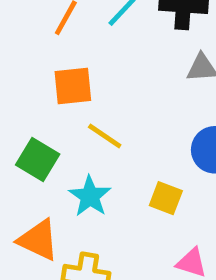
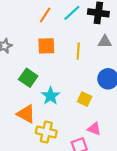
yellow line: (105, 136) -> (78, 51), moved, turned 56

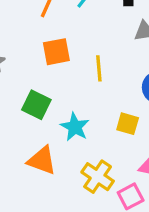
yellow line: (78, 51) -> (99, 68), moved
yellow cross: (46, 132) -> (98, 177), moved, turned 30

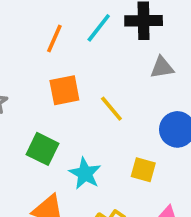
yellow line: (99, 68) -> (111, 109), turned -35

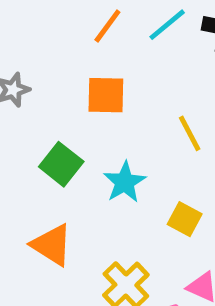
yellow line: (111, 109) -> (190, 133), moved
cyan star: (85, 173) -> (125, 182), moved

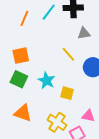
orange square: (106, 95) -> (21, 56), moved
yellow square: (185, 219) -> (67, 93), moved

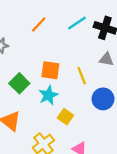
orange line: (24, 18) -> (39, 24), moved
orange square: (21, 56) -> (50, 70), moved

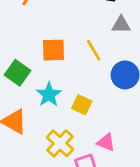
cyan star: (48, 95) -> (49, 95), moved

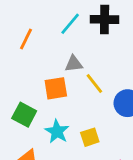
gray triangle: (121, 25) -> (74, 64), moved
yellow square: (82, 105) -> (90, 137), turned -36

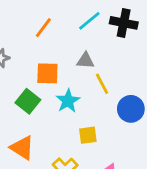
orange square: (56, 88) -> (47, 73), moved
cyan star: (57, 131) -> (68, 101), moved

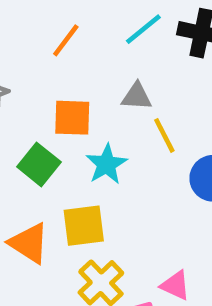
yellow square: (88, 135) -> (84, 226), moved, size x1.4

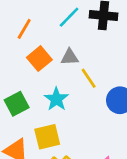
orange square: (72, 118) -> (39, 59), moved, turned -35
green square: (39, 164) -> (17, 104), turned 30

